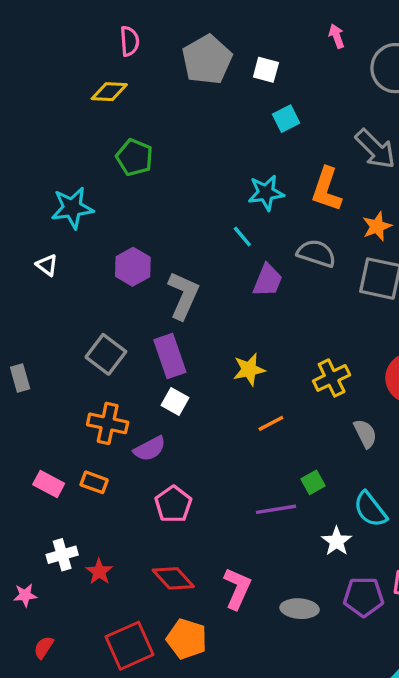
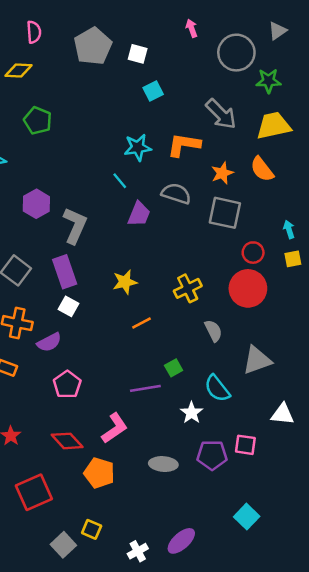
orange L-shape: (326, 189) -> (184, 145), turned 80
pink L-shape: (237, 588) -> (115, 428), moved, turned 32
orange pentagon: (187, 639) -> (99, 473), moved

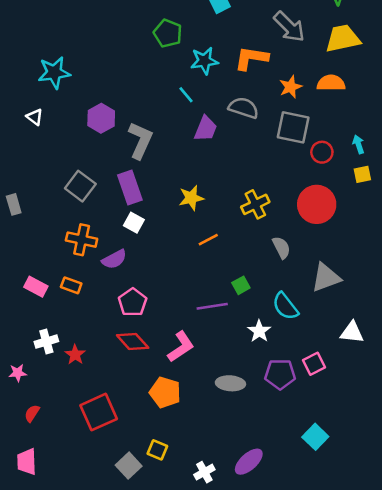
green pentagon: (38, 120) -> (168, 33), moved
orange semicircle: (262, 169) -> (331, 83), turned 128
red circle: (253, 253) -> (322, 152), moved
red diamond: (67, 441) -> (133, 342), moved
pink square: (245, 445) -> (314, 364), turned -35

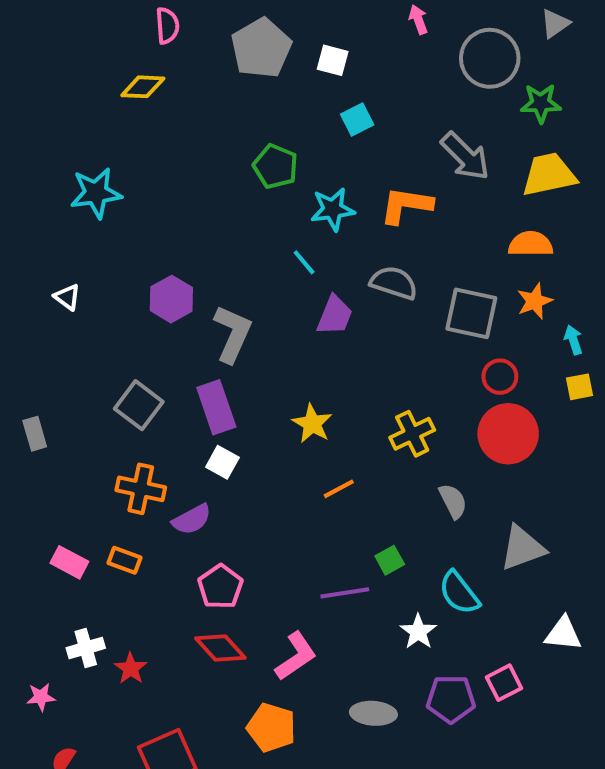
cyan star: (54, 73) -> (96, 193), moved
orange star: (291, 87) -> (535, 301), moved
red circle: (322, 152) -> (500, 377), moved
yellow star: (191, 198) -> (312, 424), turned -30

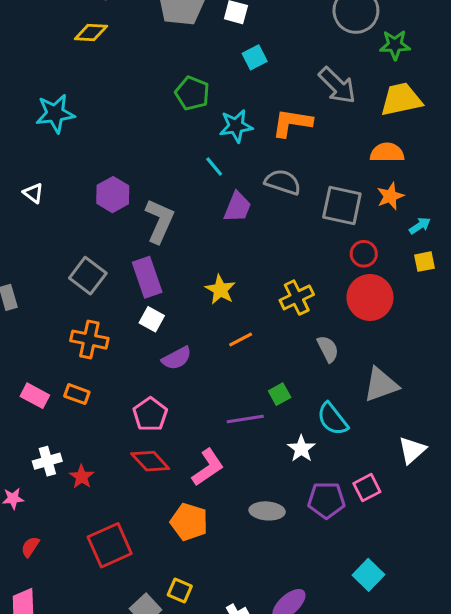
cyan arrow: (573, 340) -> (420, 226), turned 75
purple semicircle: (192, 519) -> (177, 358), moved
white triangle: (563, 634) -> (412, 450), turned -48

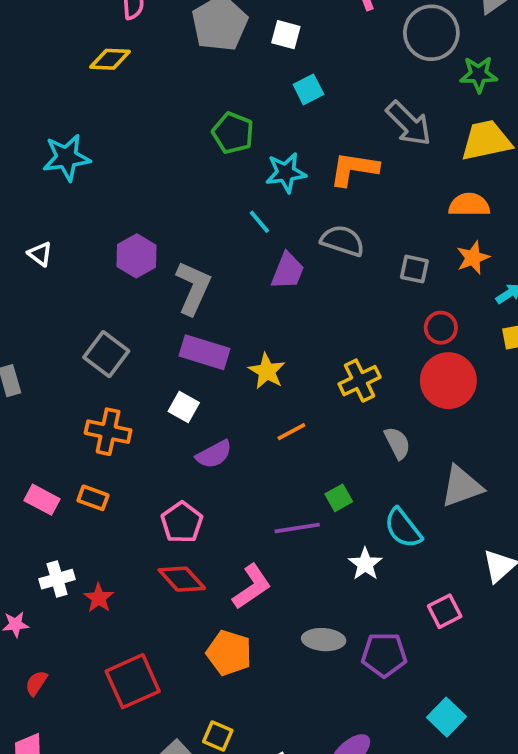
gray square: (342, 205) -> (414, 269), size x0.6
purple rectangle: (147, 277) -> (205, 352), moved, turned -54
purple pentagon: (326, 500) -> (384, 655), moved

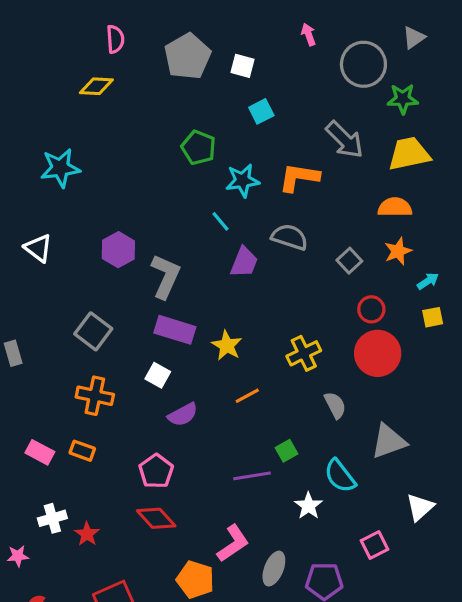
white triangle: (40, 254) -> (38, 248), size x1.4
gray square: (414, 269) -> (349, 261), turned 35
pink L-shape: (252, 587) -> (233, 543), moved
gray ellipse: (324, 640) -> (274, 569), turned -72

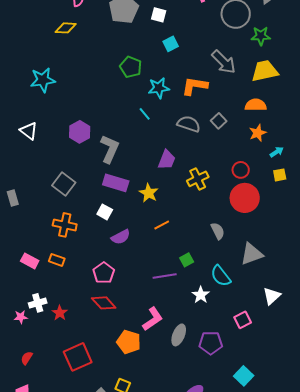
gray square: (349, 261) -> (219, 121), moved
purple trapezoid: (244, 262) -> (167, 160), moved
yellow cross: (304, 353) -> (198, 179), moved
pink star: (18, 556) -> (21, 317), moved

